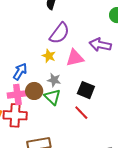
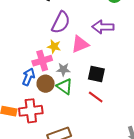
blue arrow: (20, 72) -> (28, 77), moved
pink cross: (17, 94) -> (42, 61), moved

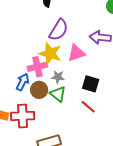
yellow star: (54, 47) -> (50, 53), size x1.6

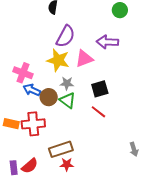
pink cross: (37, 67) -> (23, 73), moved, turned 36
blue arrow: (23, 82) -> (32, 90), turned -90
black square: (91, 84) -> (100, 89), turned -30

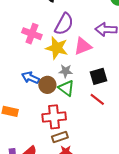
pink cross: (23, 73) -> (32, 34), moved
red cross: (33, 124) -> (54, 117), moved
brown rectangle: (61, 149) -> (60, 137), size x0.7

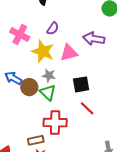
purple semicircle: (64, 24) -> (53, 29), size x0.6
red line: (97, 99) -> (87, 108), moved
red cross: (54, 117) -> (55, 123), moved

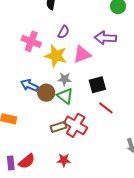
red cross: (55, 123) -> (76, 125), turned 35
brown rectangle: (36, 140) -> (58, 127), moved

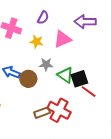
yellow star: (56, 56) -> (37, 42), size x0.6
black square: (97, 85) -> (79, 79), moved
green triangle: (65, 96) -> (65, 75), moved

